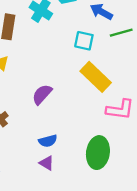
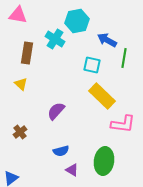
green line: (121, 33) -> (124, 58), turned -66
purple triangle: (47, 163) -> (72, 170), moved

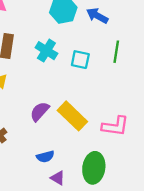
cyan cross: (55, 39) -> (46, 51), moved
blue arrow: (107, 40) -> (97, 16), moved
yellow rectangle: (102, 96) -> (72, 116), moved

